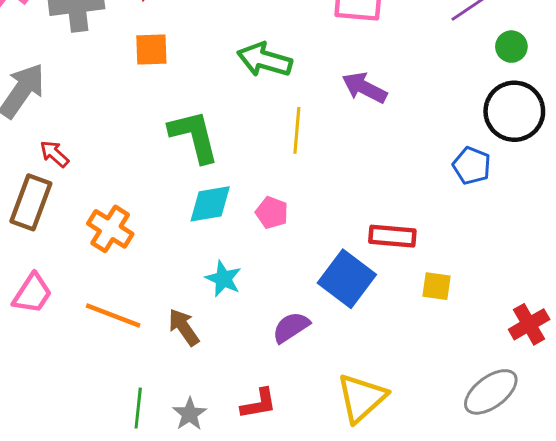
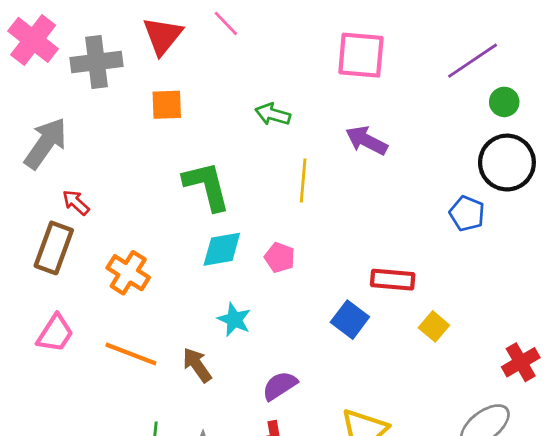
green arrow: (265, 60) -> (273, 114), size x0.7
blue square: (347, 279) -> (350, 320), size x0.7
yellow square: (436, 286) -> (434, 326), turned 32
purple semicircle: (291, 327) -> (280, 386), moved

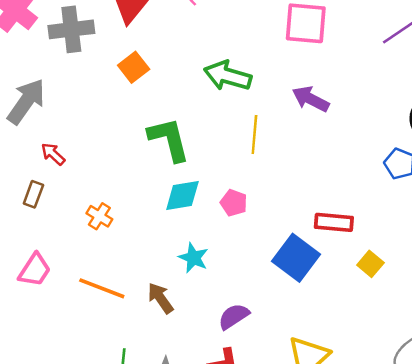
orange square: (167, 105) -> (134, 67), turned -36
green arrow: (273, 114) -> (228, 76), size x1.5
brown rectangle: (54, 248) -> (33, 194), size x0.6
orange cross: (128, 273) -> (99, 216), size x0.7
blue square: (350, 320) -> (296, 258), size x1.4

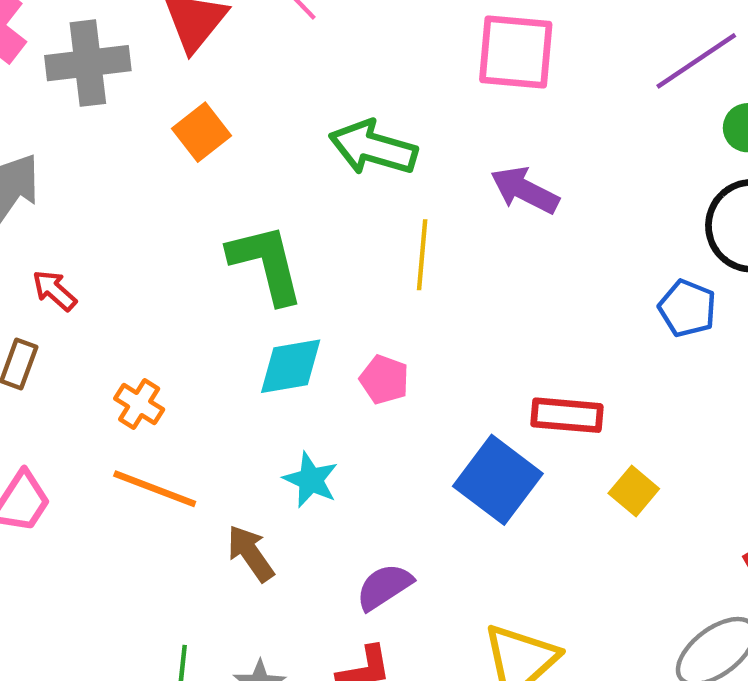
orange line: (102, 288) -> (155, 489), moved

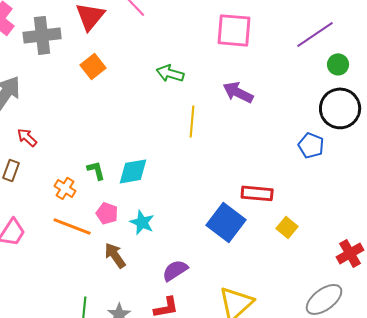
green arrow: (373, 148) -> (170, 73), size x0.7
green L-shape: (266, 264) -> (96, 170), moved, size x0.5
pink pentagon: (384, 380) -> (107, 213), moved

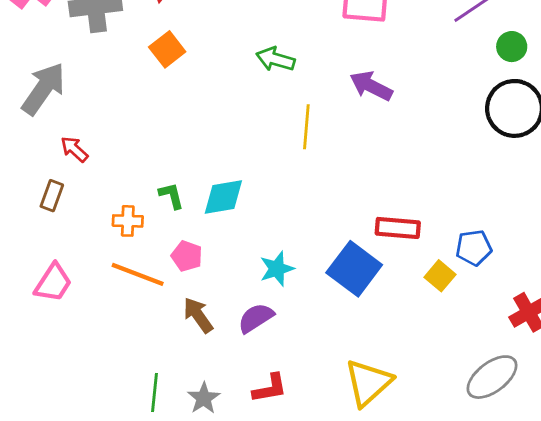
blue pentagon: (311, 145) -> (474, 248), moved, turned -30
orange cross: (65, 188) -> (128, 221), turned -30
cyan star: (142, 222) -> (277, 269), moved, turned 30
purple semicircle: (175, 270) -> (256, 318), moved

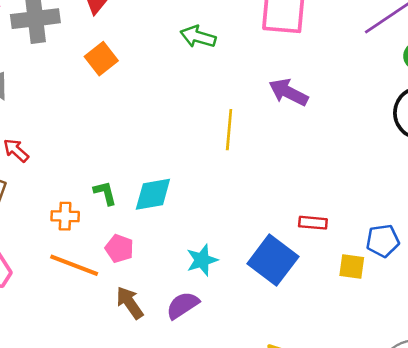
green arrow: (275, 59) -> (198, 37), moved
red rectangle: (398, 228) -> (313, 223), size x0.7
yellow square: (440, 276) -> (352, 267), turned -32

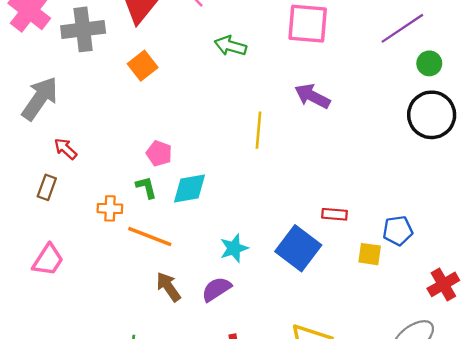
pink pentagon: (119, 248) -> (159, 153), moved
orange line: (74, 265) -> (150, 237), moved

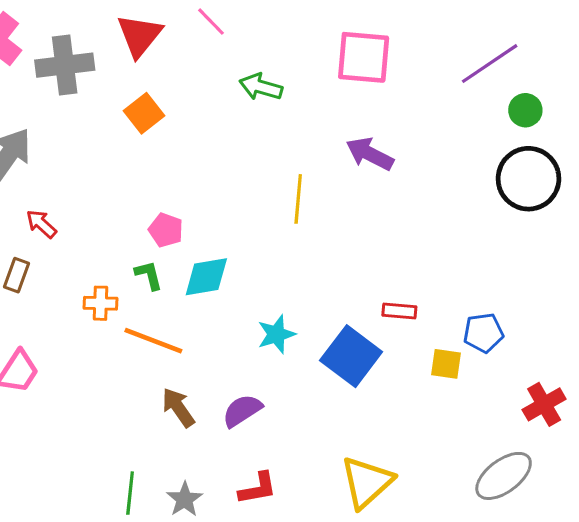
cyan star: (234, 248) -> (276, 334), moved

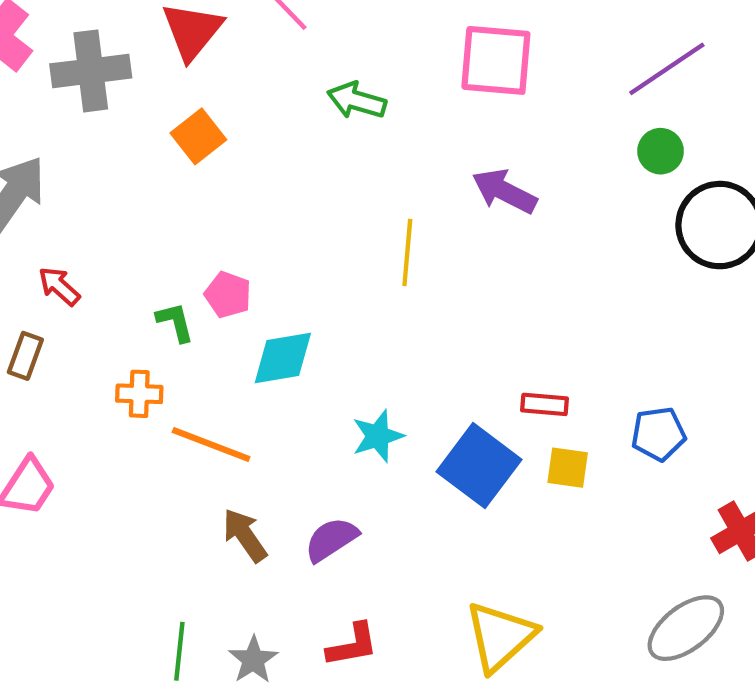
green circle: (525, 110) -> (661, 151), moved
green L-shape: (149, 275) -> (175, 322), moved
yellow square: (446, 364) -> (568, 468), moved

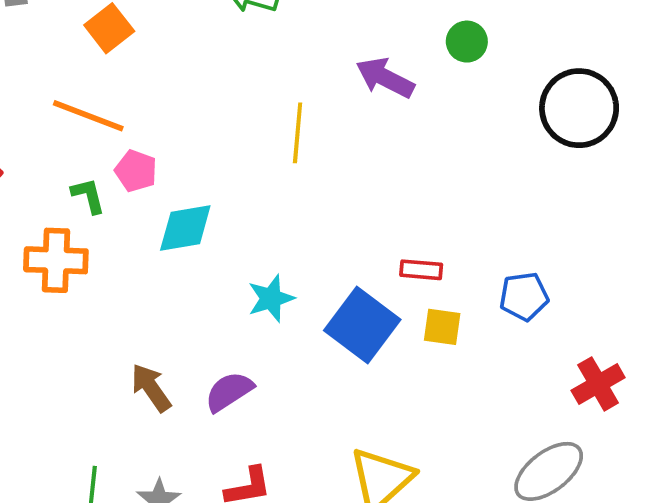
green circle: (661, 151) -> (467, 42), moved
orange cross: (139, 394) -> (56, 260), size x1.5
orange line: (211, 444) -> (88, 116), moved

